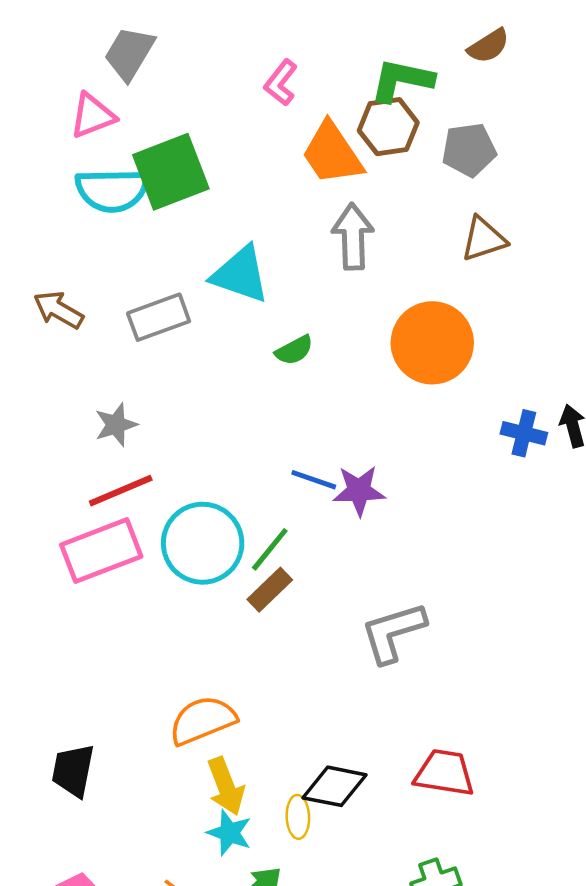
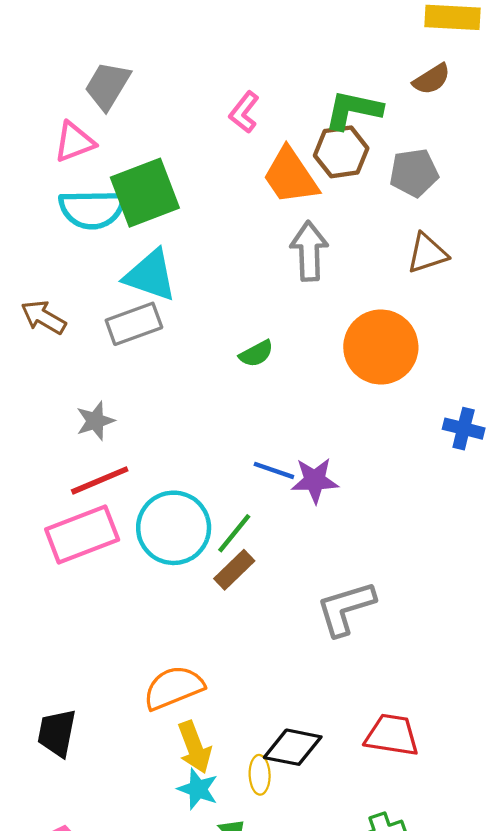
cyan triangle: (240, 274) -> (150, 275), moved

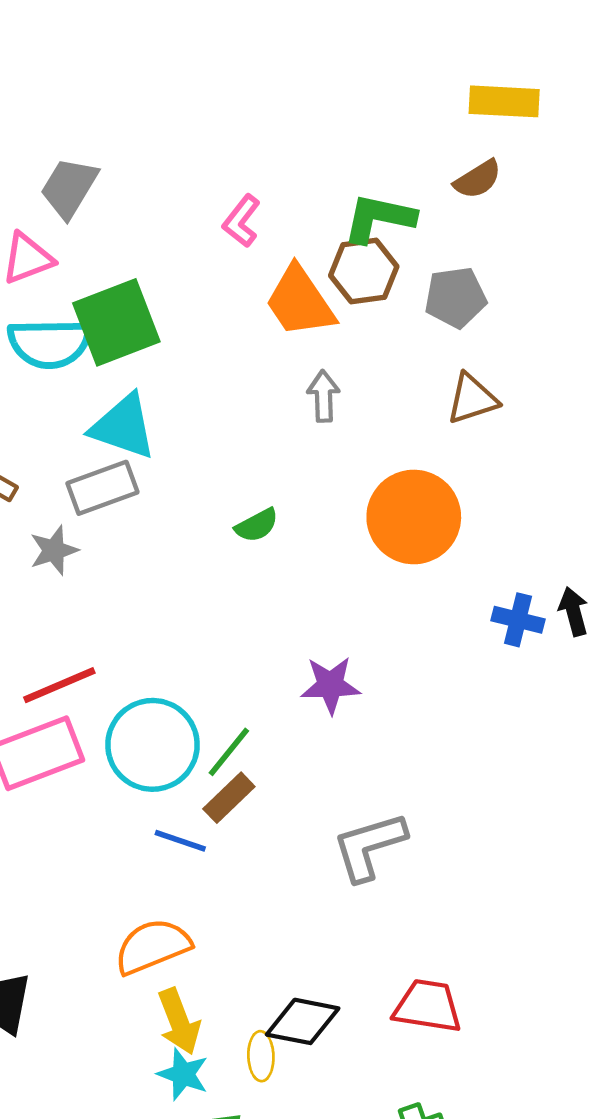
gray arrow: (309, 251) -> (323, 396), size x0.7
gray star: (95, 421) -> (54, 550), moved
blue line: (274, 470) -> (180, 841), moved

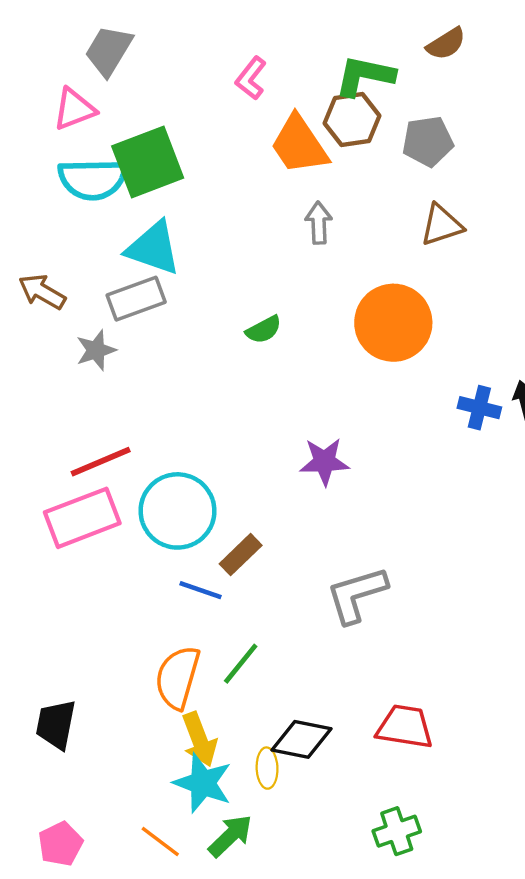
green line: (229, 752) -> (241, 664), moved
orange semicircle: (153, 946) -> (178, 677), turned -52
cyan star: (183, 1074) -> (203, 783), size x1.4

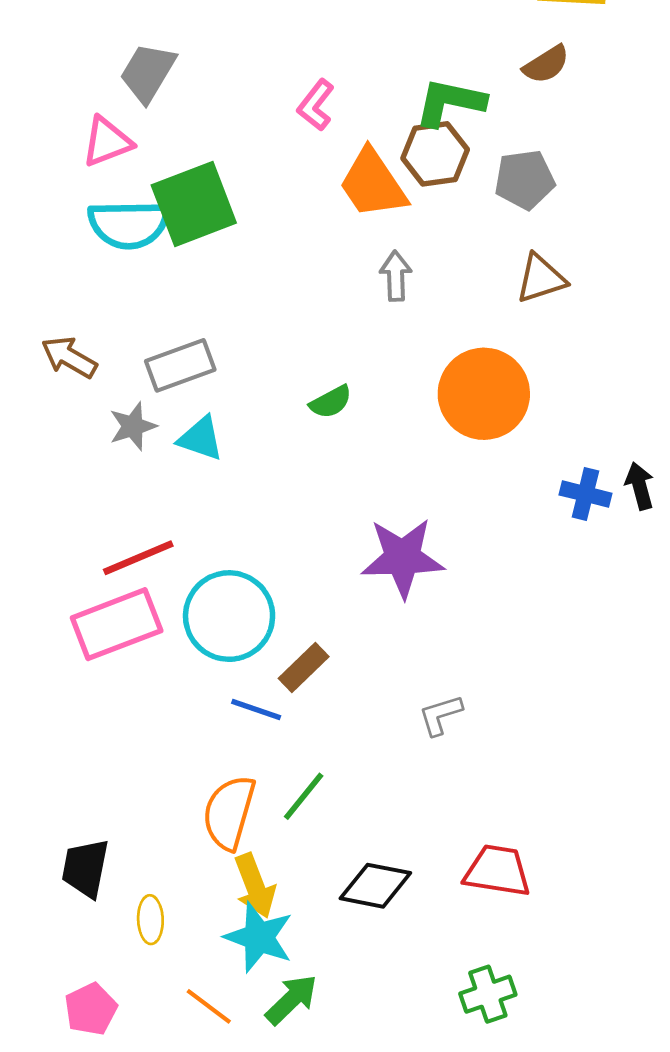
cyan triangle: (153, 248) -> (201, 438), moved, size x0.7
purple star: (324, 462) -> (403, 558), size x1.4
gray L-shape: (357, 595) -> (440, 715), size x0.6
yellow ellipse: (267, 768) -> (150, 920), moved

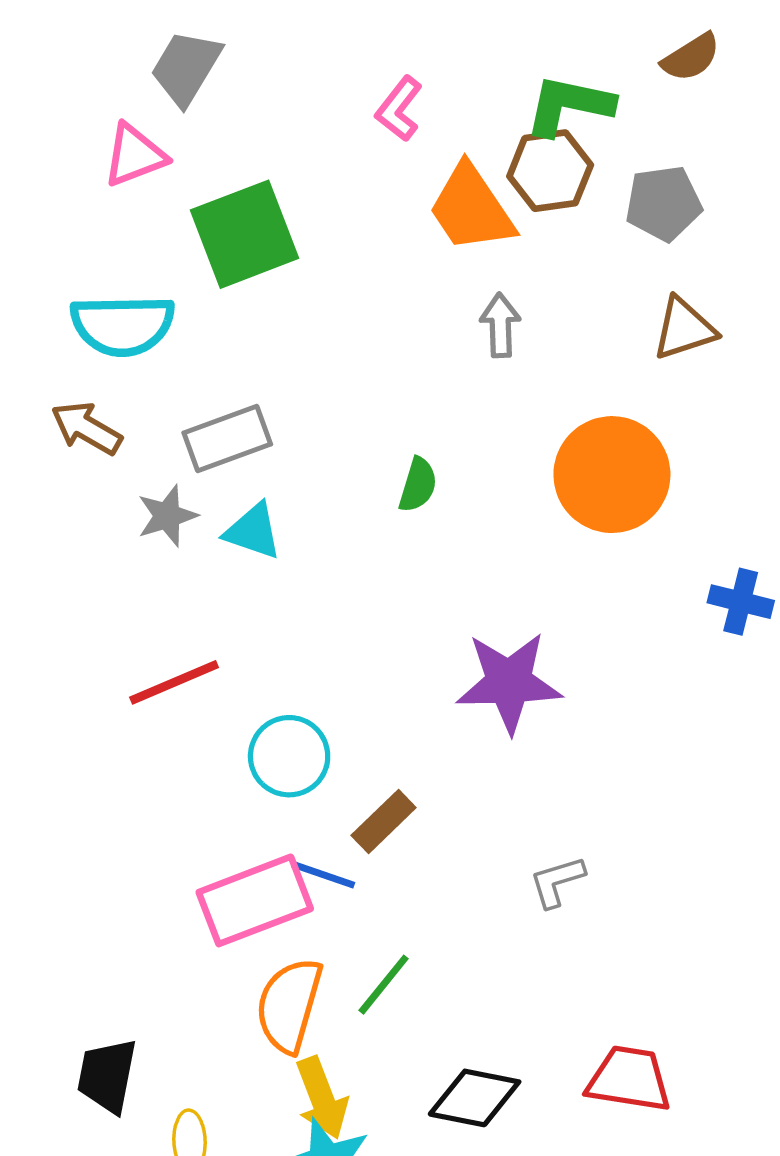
cyan semicircle: (129, 224) -> (123, 325), moved
green semicircle: (331, 402) -> (418, 485), turned -45
cyan circle: (229, 616) -> (289, 756), size x0.7
pink rectangle: (117, 624) -> (255, 900), moved

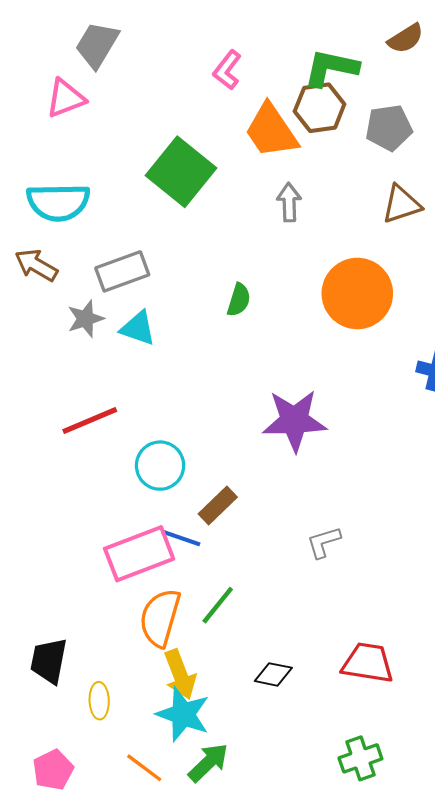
green square: (244, 234) -> (181, 172), moved, turned -30
black diamond: (475, 1098) -> (273, 674), size x0.7

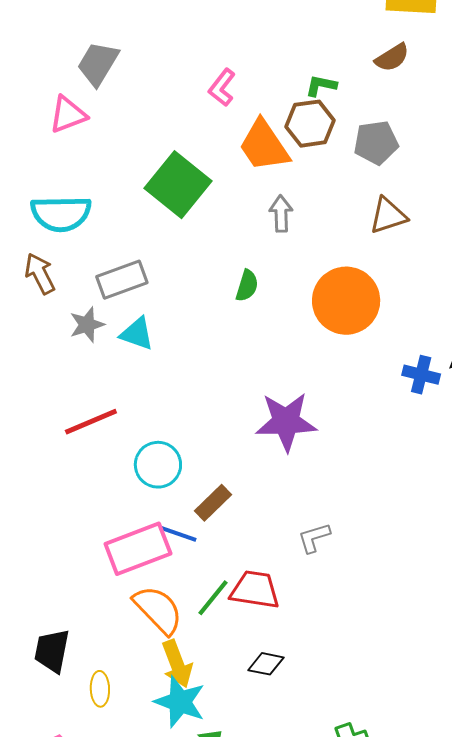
green L-shape: (331, 68) -> (321, 86), size x0.6
brown arrow: (36, 265) -> (40, 274), turned 33
green semicircle: (239, 300) -> (247, 286), moved
orange semicircle: (160, 618) -> (158, 610), turned 120
red trapezoid: (368, 663) -> (255, 590), moved

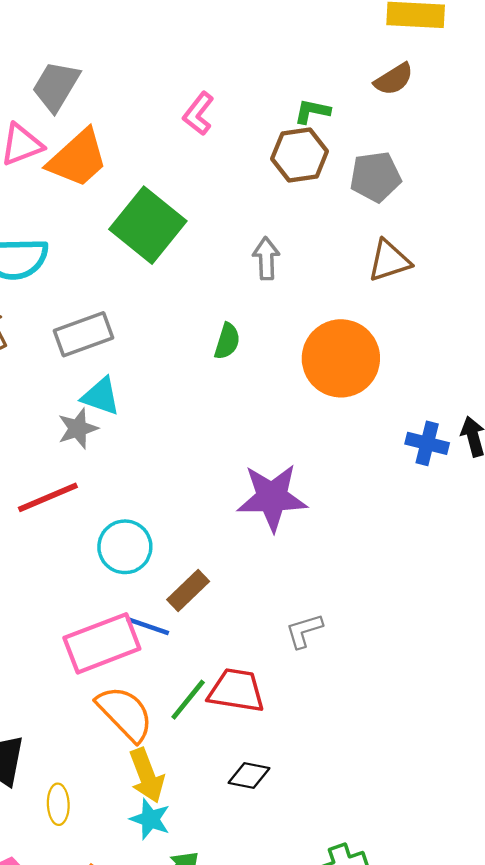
orange trapezoid: (264, 146) -> (78, 158), moved, turned -98
gray star: (87, 325) -> (78, 428), moved
cyan star: (180, 702) -> (150, 819), size x0.7

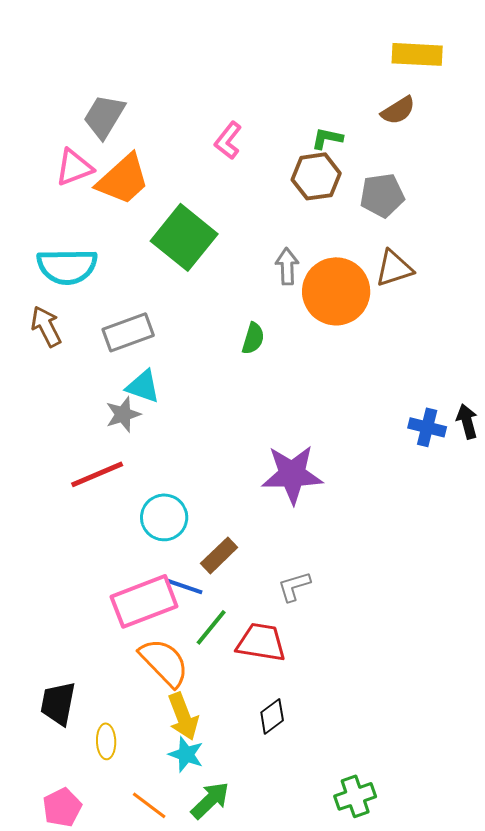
orange circle: (341, 358) -> (336, 291), moved
gray L-shape: (304, 631) -> (294, 586), moved
green line: (188, 700) -> (211, 627), moved
black diamond: (249, 776) -> (272, 716), turned -48

